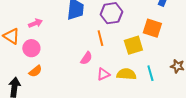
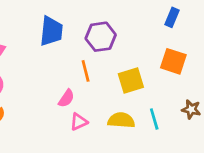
orange square: (152, 28) -> (173, 61), moved
pink triangle: (103, 74) -> (79, 122), moved

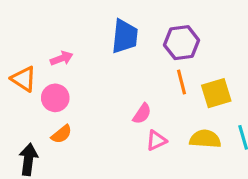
orange line: (86, 71) -> (182, 82), moved

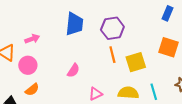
pink semicircle: (142, 114) -> (73, 71), moved

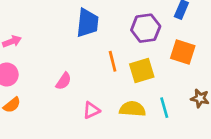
blue trapezoid: (74, 24) -> (87, 23), moved
purple hexagon: (112, 28) -> (146, 28), moved

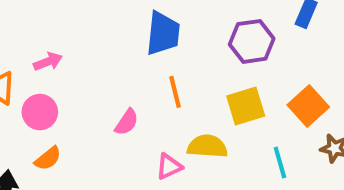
orange square: (183, 52) -> (308, 106), moved, turned 30
orange line: (113, 61) -> (175, 92), moved
yellow semicircle: (132, 109) -> (207, 146), moved

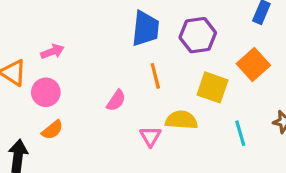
purple hexagon: (252, 41) -> (198, 35), moved
yellow square: (246, 106) -> (212, 87), turned 36
orange square: (308, 106) -> (253, 65), moved
pink triangle: (169, 167) -> (150, 136), turned -35

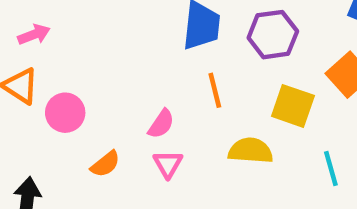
pink arrow: (52, 51) -> (34, 35), moved
orange semicircle: (52, 130) -> (105, 164), moved
pink triangle: (150, 136) -> (168, 164), moved

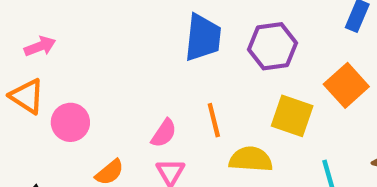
orange line: (215, 90) -> (214, 120), moved

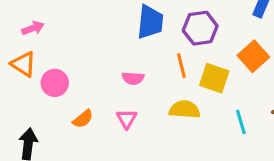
orange line: (214, 120) -> (181, 66), moved
pink semicircle: (164, 133) -> (133, 78), moved, turned 60

